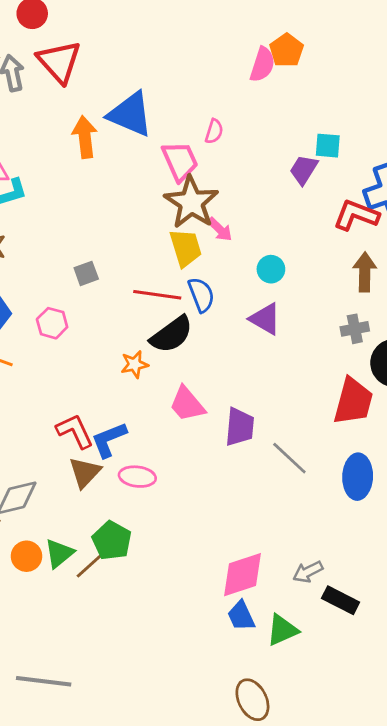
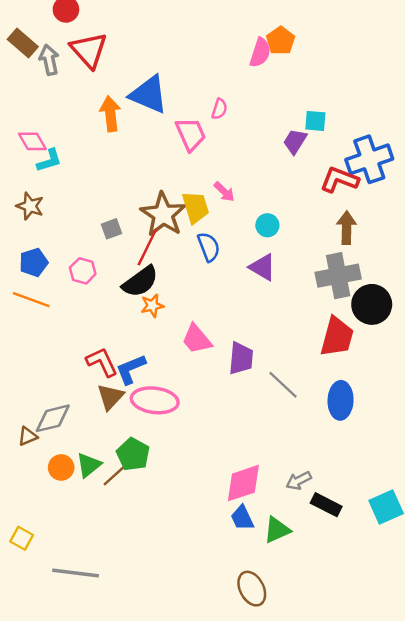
brown star: (191, 202) -> (163, 214), moved
red line: (157, 295) -> (147, 247), moved, turned -72
gray cross: (355, 329) -> (338, 276), size x1.8
black semicircle: (171, 335) -> (140, 282), moved
pink ellipse: (137, 477) -> (155, 400), size x1.5

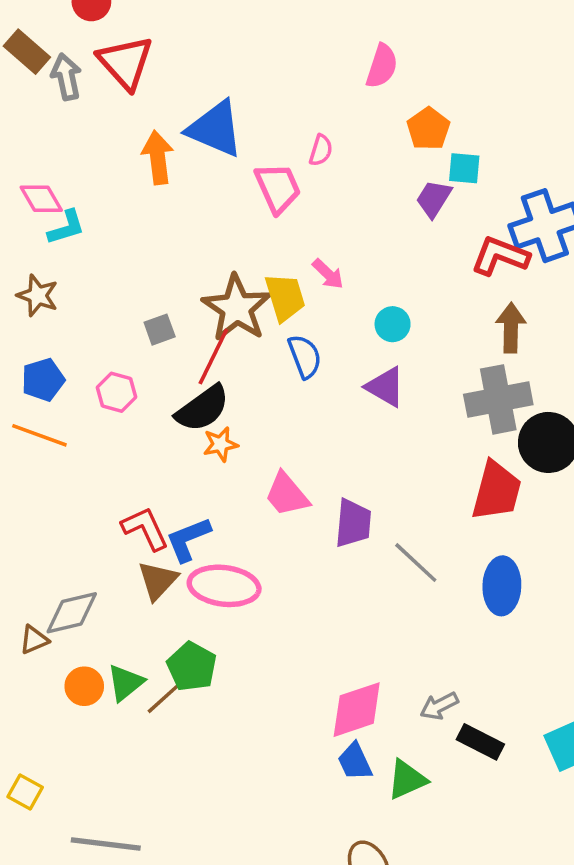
orange pentagon: (281, 41) -> (428, 129), moved

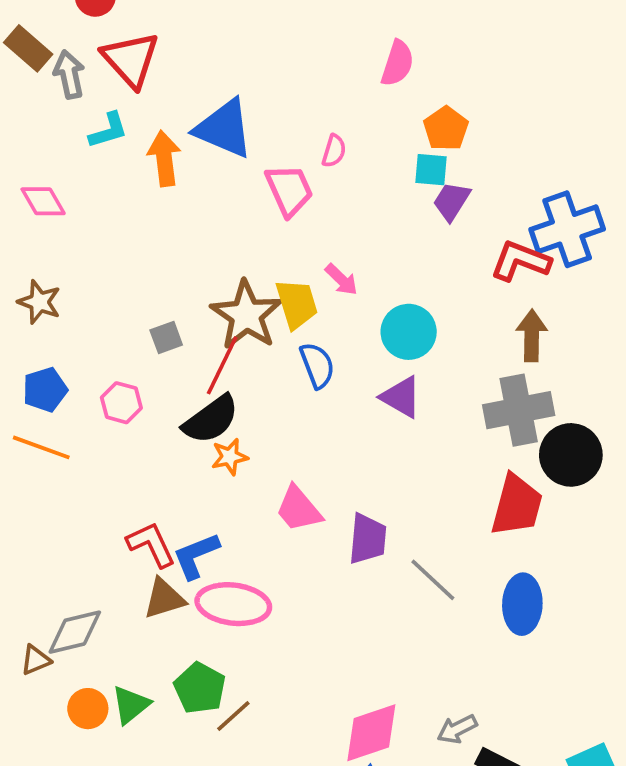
cyan square: (464, 168) -> (431, 170), moved
cyan L-shape: (66, 227) -> (108, 130), moved
cyan circle: (393, 324) -> (409, 332), size x1.5
brown triangle: (158, 580) -> (164, 599), turned 30
brown line: (163, 699) -> (233, 716), moved

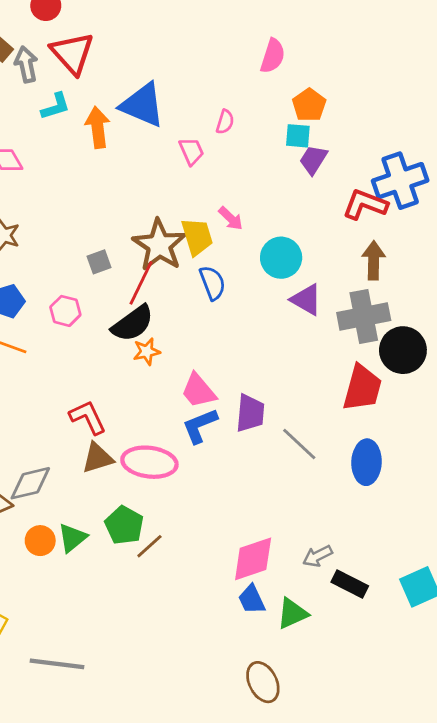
pink trapezoid: (289, 190) -> (191, 151), size x0.7
purple triangle: (401, 397) -> (306, 300), moved
blue L-shape: (196, 556) -> (200, 426), moved

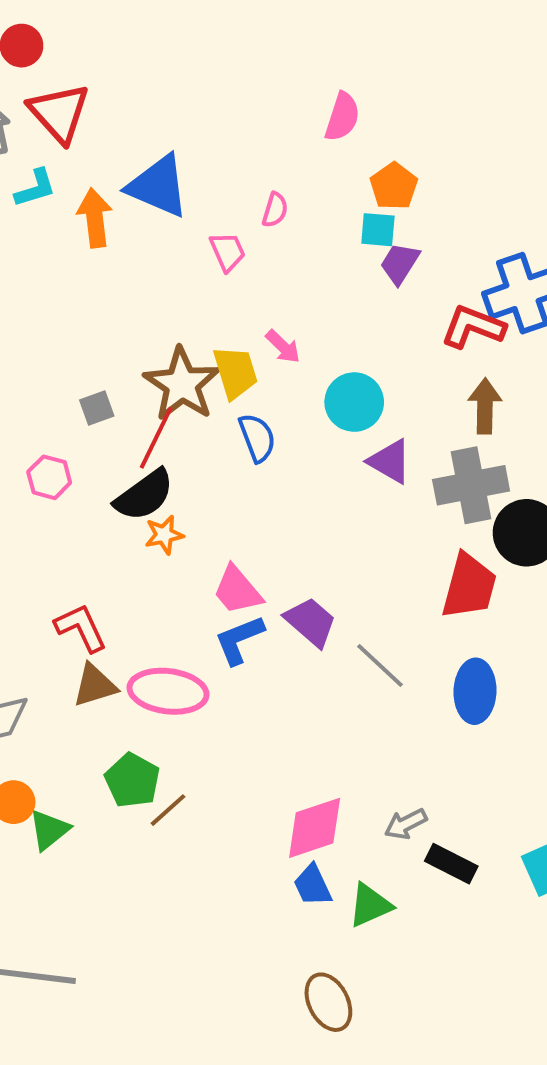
purple trapezoid: (250, 413) -> (311, 622), turned -54
green triangle: (72, 538) -> (49, 830), moved

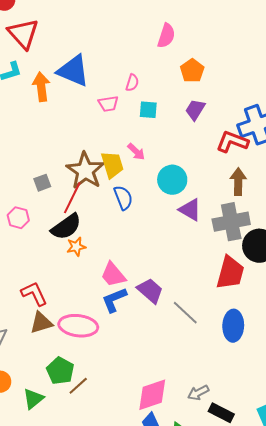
cyan square: (378, 230) -> (148, 110), moved
pink trapezoid: (227, 252) -> (108, 104), turned 105
green triangle: (49, 830) -> (33, 399), moved

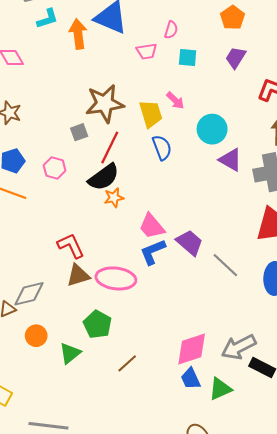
brown star: (85, 171) -> (105, 104), moved, turned 30
brown line: (78, 386) -> (127, 363), moved
gray arrow: (198, 393) -> (239, 347), size x1.6

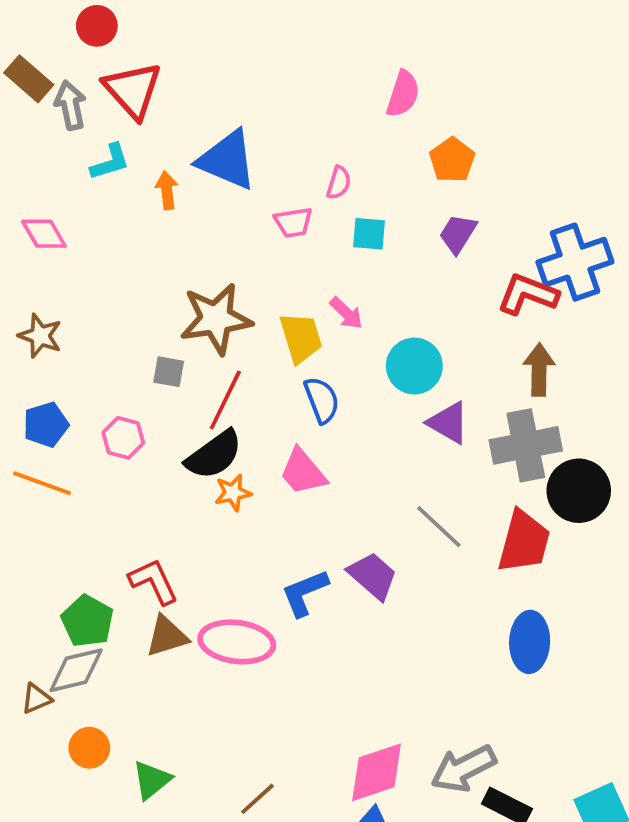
orange arrow: (78, 34) -> (167, 190), size x0.7
gray square: (79, 132) -> (169, 372), turned 30
pink trapezoid: (152, 226) -> (303, 472), moved
gray line: (225, 265) -> (439, 527), moved
green pentagon: (98, 324) -> (87, 621), moved

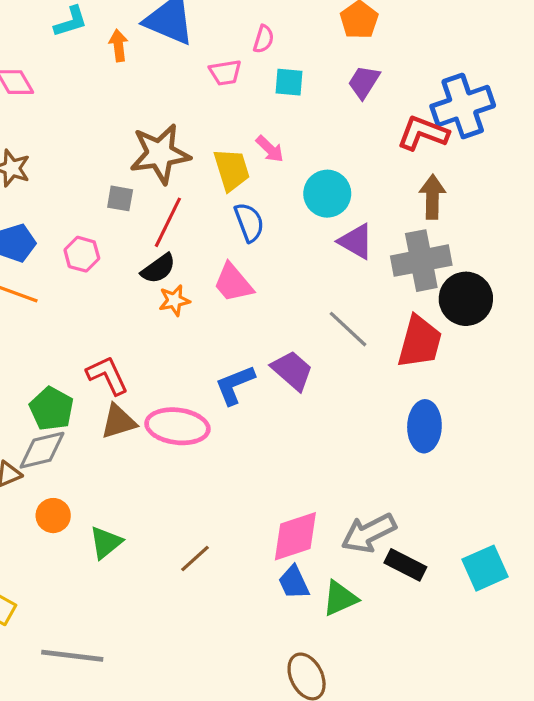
black semicircle: (214, 455) -> (158, 269), size x0.7

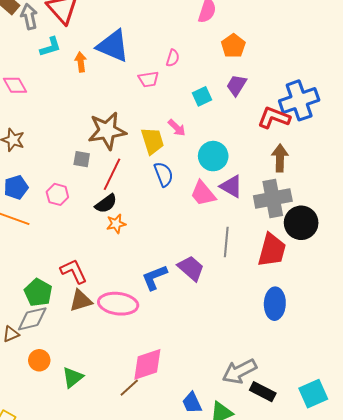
cyan square: (289, 82) -> (202, 96), moved, turned -30
pink trapezoid: (233, 283) -> (203, 193), moved
gray line: (348, 329) -> (226, 242), turned 52
pink diamond: (295, 536) -> (147, 364), moved

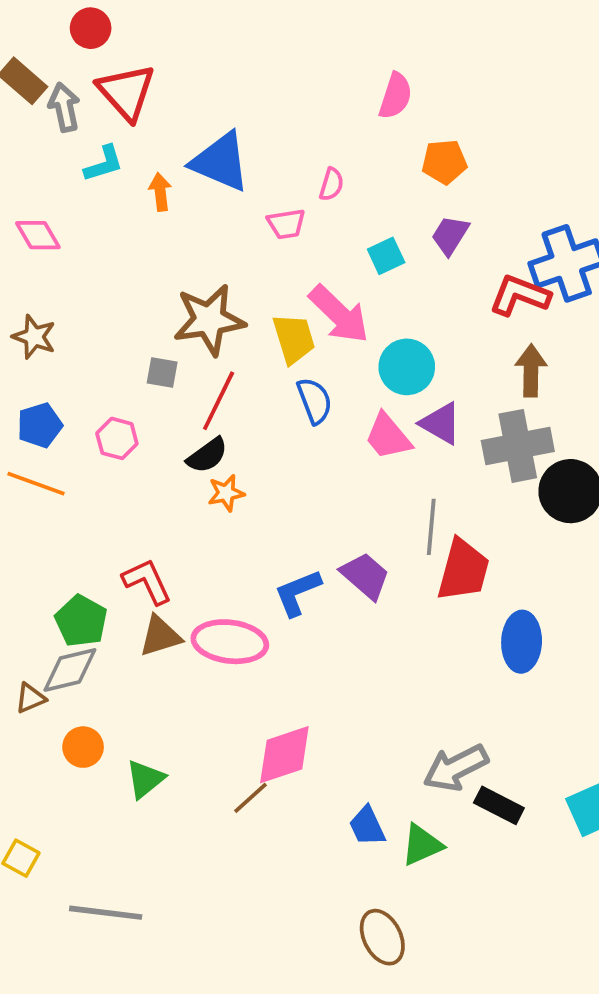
orange pentagon: (233, 46) -> (444, 162), turned 30
pink arrow: (177, 128) -> (339, 314), size x1.8
red trapezoid: (272, 250) -> (463, 570), moved

